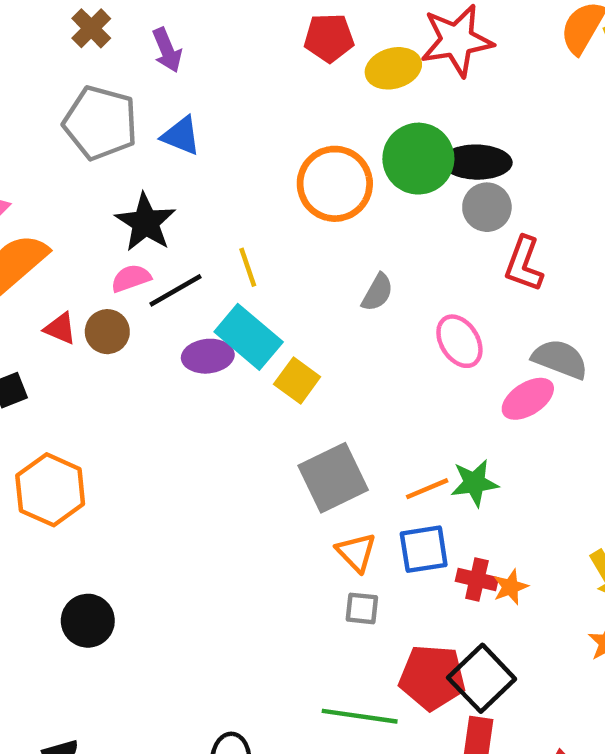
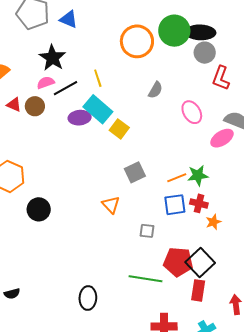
gray square: (333, 478) -> (135, 172), size x0.7
orange triangle: (356, 552) -> (111, 205), moved
red cross: (477, 579) -> (199, 203), moved
black circle: (88, 621) -> (39, 209), moved

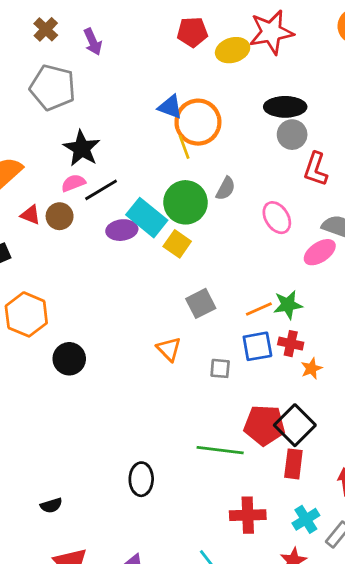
blue triangle: (69, 19) -> (170, 107), moved
green circle: (174, 31) -> (185, 202), moved
yellow line: (98, 78) -> (184, 147), moved
gray square: (147, 231) -> (220, 368), moved
black semicircle: (12, 294) -> (51, 505), moved

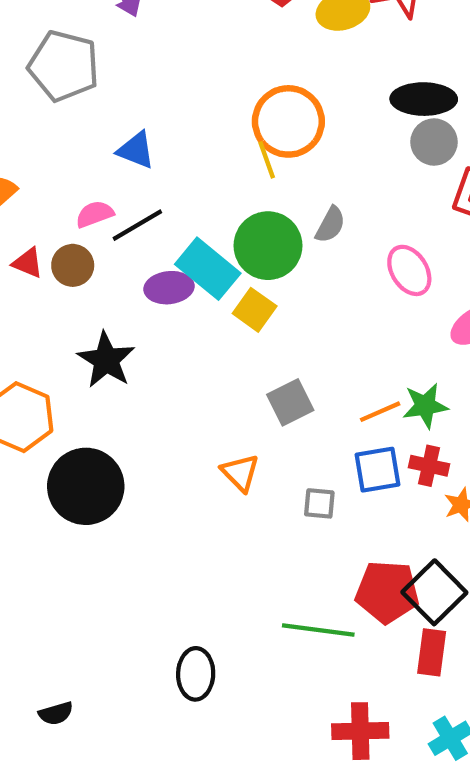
blue triangle: (170, 107) -> (136, 150), moved
black star: (82, 148) -> (106, 360), moved
black circle: (69, 359) -> (86, 486), size x1.5

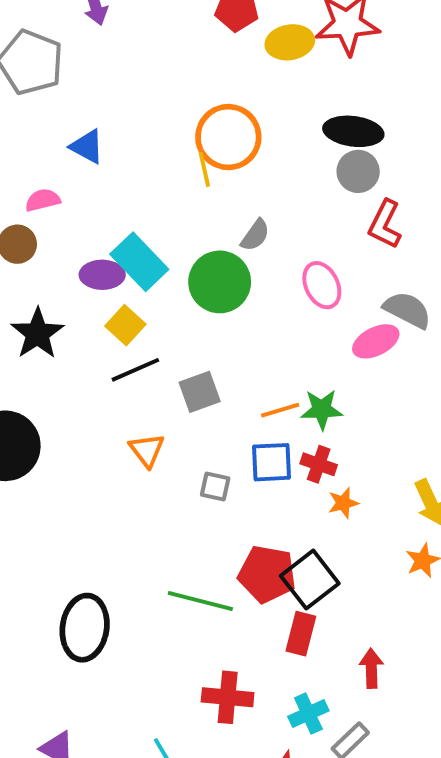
black line: (137, 225) -> (135, 370), moved
green circle: (268, 246) -> (220, 282), moved
yellow square: (255, 310) -> (125, 325), moved
black ellipse: (196, 674) -> (85, 628), size x1.4

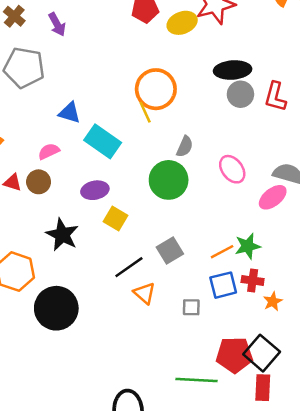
red L-shape: (385, 224) -> (275, 97), moved
cyan rectangle: (139, 262) -> (103, 141), moved
black line: (135, 370) -> (129, 267), moved

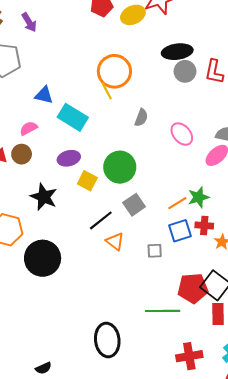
green circle: (169, 180) -> (120, 167), moved

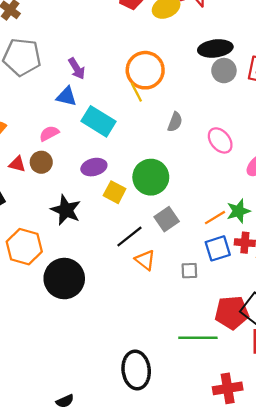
purple arrow: (29, 22) -> (77, 69), moved

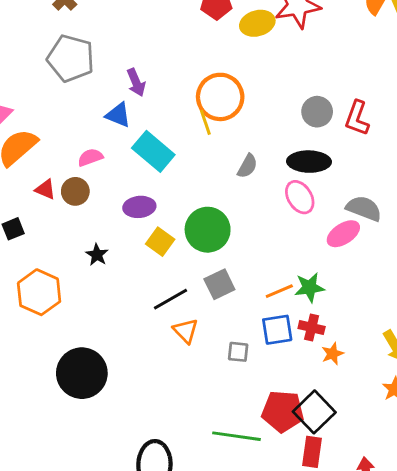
black ellipse: (215, 48) -> (309, 162), moved
black star: (66, 210) -> (97, 255), size x0.6
black circle: (64, 279) -> (82, 373), moved

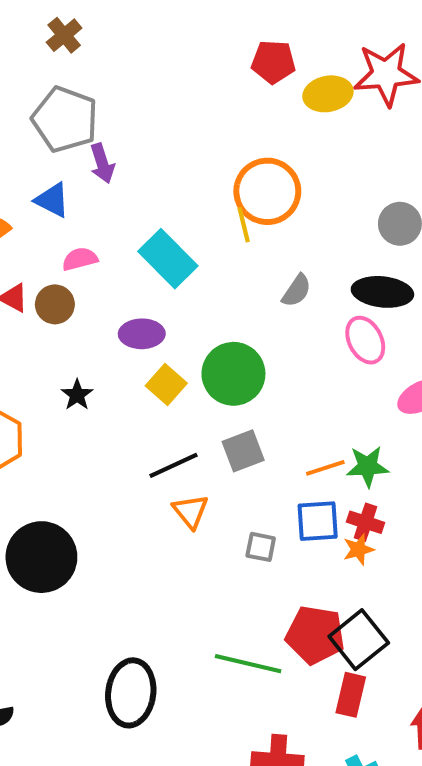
purple arrow: (136, 82) -> (102, 163), moved
blue triangle: (118, 115) -> (52, 200), moved
orange star: (332, 354) -> (358, 550), moved

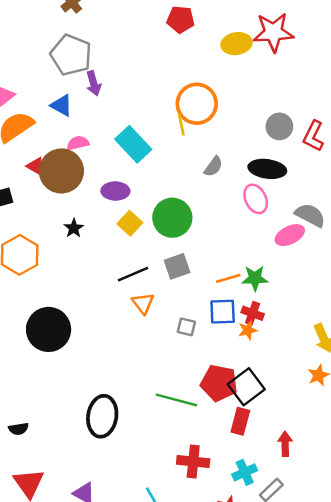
red pentagon: (273, 62) -> (181, 20), moved
brown circle: (55, 304) -> (61, 171), size x1.8

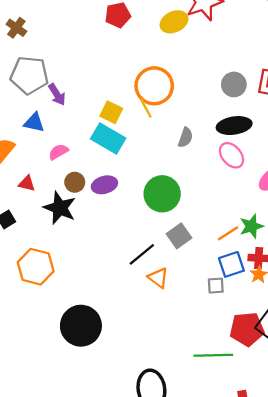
brown circle: (61, 171) -> (75, 182), moved, size x0.5
yellow square: (130, 223) -> (111, 112), moved
black star: (74, 228) -> (60, 208), moved, size x1.8
gray square: (186, 327) -> (216, 286), moved

